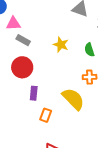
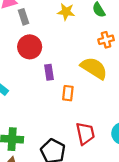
gray rectangle: (23, 40) -> (23, 17), turned 56

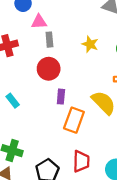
orange rectangle: (68, 93) -> (74, 120), size x1.6

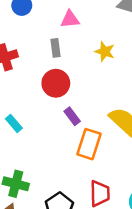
pink triangle: (39, 22) -> (70, 19), moved
purple rectangle: (61, 97) -> (72, 116), turned -40

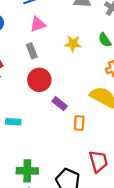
cyan rectangle: (14, 123) -> (13, 122), turned -32
orange rectangle: (89, 144) -> (79, 123), size x0.6

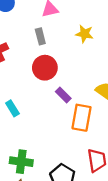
cyan rectangle: (13, 122) -> (12, 108), turned 48
orange rectangle: (79, 123) -> (81, 118), size x1.6

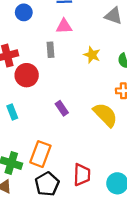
red circle: (45, 68) -> (27, 75), moved
orange rectangle: (81, 118) -> (40, 154), moved

